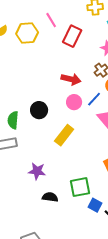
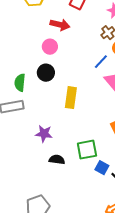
red arrow: (71, 79) -> (60, 25), moved
pink circle: (74, 102) -> (50, 47), moved
yellow rectangle: (64, 135) -> (71, 98), turned -30

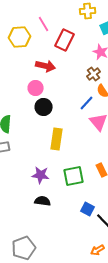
black circle: (46, 73) -> (44, 107), moved
purple star: (44, 134) -> (41, 175), moved
green square: (87, 150) -> (74, 176), moved

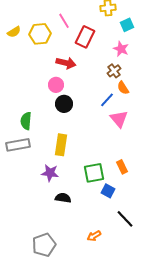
yellow rectangle: (57, 139) -> (61, 145), moved
purple star: (41, 175) -> (50, 173), moved
blue square: (88, 209) -> (108, 191), moved
orange arrow: (98, 250) -> (94, 236), moved

